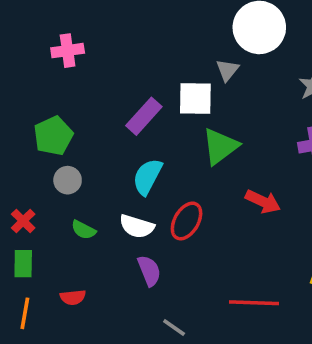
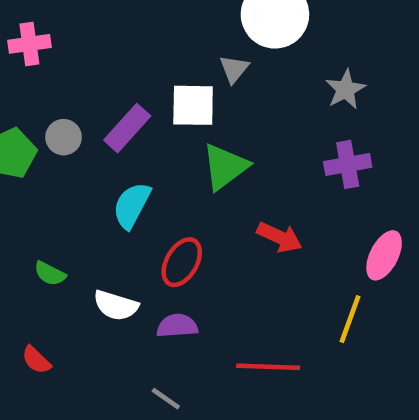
gray circle: (68, 180) -> (64, 137), moved
white semicircle: (137, 226) -> (116, 305), moved
purple semicircle: (149, 271) -> (177, 326), moved, turned -72
red semicircle: (73, 297) -> (36, 360), turned 50

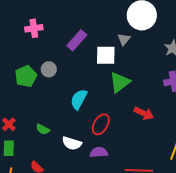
purple rectangle: (127, 128) -> (77, 40), moved

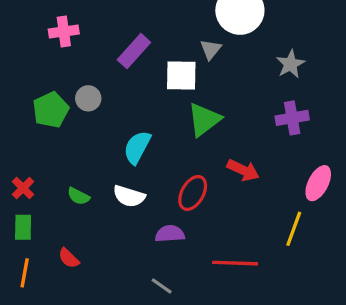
red ellipse: (101, 124) -> (193, 193), moved
white semicircle: (72, 143) -> (129, 196), moved

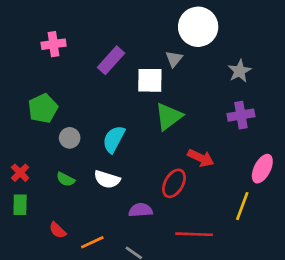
gray circle: (88, 98) -> (70, 138), moved
red ellipse: (193, 193) -> (174, 183), moved
orange line: (25, 273) -> (92, 242), moved, turned 55

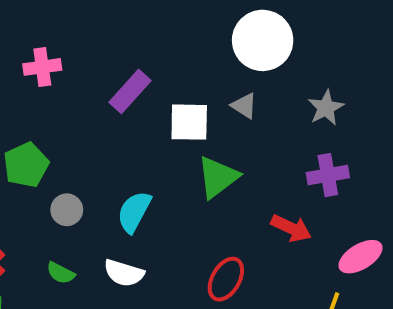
gray triangle: (174, 59) -> (244, 106), moved, turned -36
red arrow: (201, 158) -> (291, 228), moved
pink ellipse: (262, 169) -> (360, 257), turned 32

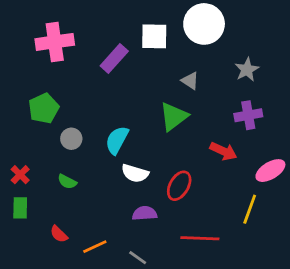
pink cross: (42, 67) -> (55, 42), size x1.5
gray triangle: (244, 106) -> (190, 81), moved
white square: (189, 122) -> (154, 36), moved
white semicircle: (124, 273) -> (135, 173), moved

